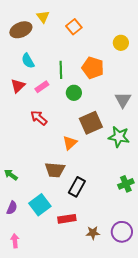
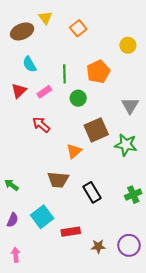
orange pentagon: (93, 68) -> (98, 72), turned 30
black rectangle: (77, 187) -> (92, 192), moved, turned -60

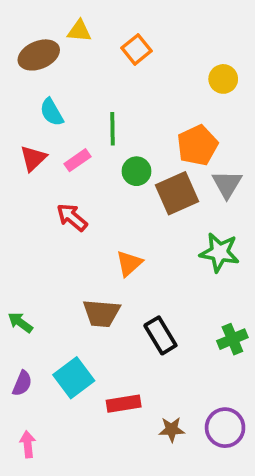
yellow triangle: (45, 18) -> (79, 31), turned -48
orange pentagon: (98, 72) -> (197, 145), moved
brown square: (96, 130) -> (177, 193), moved

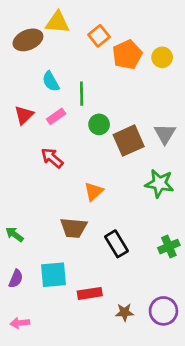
yellow triangle: (79, 31) -> (57, 22), size x1.4
cyan semicircle: (52, 112) -> (51, 81), moved
orange pentagon: (197, 145) -> (127, 55), moved
cyan square: (74, 378) -> (53, 275), turned 32
pink arrow: (28, 444) -> (20, 323), turned -90

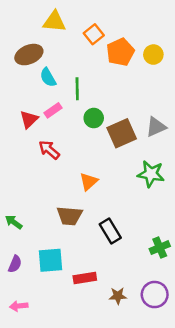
brown ellipse: (28, 40) -> (29, 55), moved
red triangle: (24, 115) -> (29, 119), moved
gray triangle: (165, 134) -> (156, 127), turned 35
green cross: (169, 247) -> (160, 248), moved

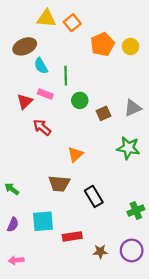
orange square: (94, 34) -> (72, 23), moved
pink rectangle: (53, 110) -> (45, 94), turned 56
brown square: (122, 133) -> (104, 113), size x0.6

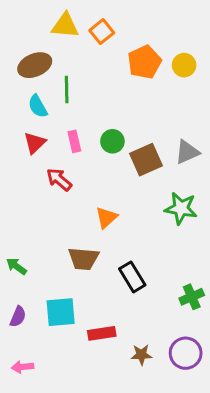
cyan semicircle: (41, 66) -> (38, 106), moved
green line: (66, 76) -> (67, 89), moved
pink rectangle: (45, 94) -> (74, 141), moved, turned 56
brown square: (104, 113) -> (146, 160), size x1.5

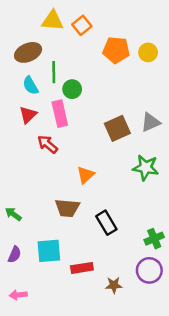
orange pentagon: (144, 62) -> (116, 50), turned 30
pink rectangle: (74, 141) -> (60, 114), size x1.5
green circle: (112, 141) -> (72, 89), moved
purple circle: (186, 353) -> (149, 270), moved

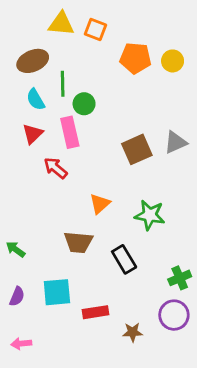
orange square: (82, 25) -> (95, 30), turned -30
green star: (146, 168) -> (150, 215), moved

